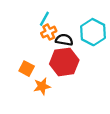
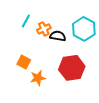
cyan line: (44, 19) -> (26, 21), moved
red hexagon: (64, 62) -> (72, 68), moved

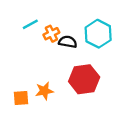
cyan line: (26, 21) -> (30, 24), turned 32
orange square: (24, 62) -> (21, 98), moved, turned -32

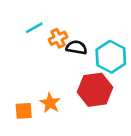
cyan hexagon: (98, 34) -> (111, 57), moved
orange star: (44, 91) -> (50, 103), turned -30

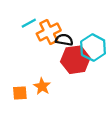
orange cross: (58, 38) -> (49, 32), size x1.5
red hexagon: (95, 90) -> (75, 60), moved

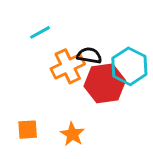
orange cross: (49, 32) -> (68, 66), moved
orange star: (42, 86) -> (72, 134), moved

